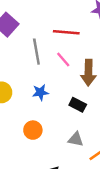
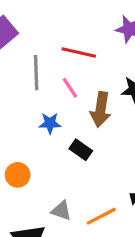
blue star: (40, 92) -> (50, 123), moved
gray triangle: (76, 139) -> (61, 211), moved

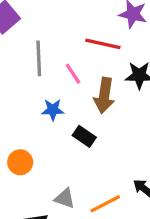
red line: (79, 53) -> (103, 44), moved

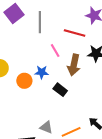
gray line: (39, 58) -> (40, 22), moved
orange circle: (20, 162) -> (24, 81), moved

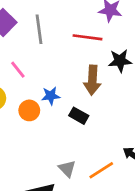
pink line: (55, 50) -> (18, 70), moved
gray triangle: (46, 127) -> (67, 169), turned 32

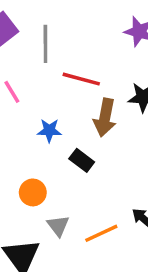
red line: (87, 37) -> (81, 79), moved
orange circle: (29, 110) -> (33, 192), moved

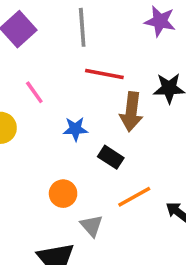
gray line: (45, 44) -> (82, 27), moved
orange line: (101, 233) -> (134, 197), moved

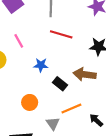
brown arrow: (131, 112) -> (85, 74), moved, turned 85
gray triangle: (91, 226) -> (53, 123), moved

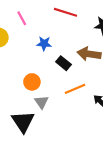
gray triangle: (53, 123) -> (42, 102), moved

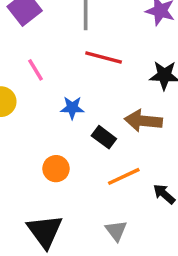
gray triangle: (42, 102) -> (116, 231), moved

